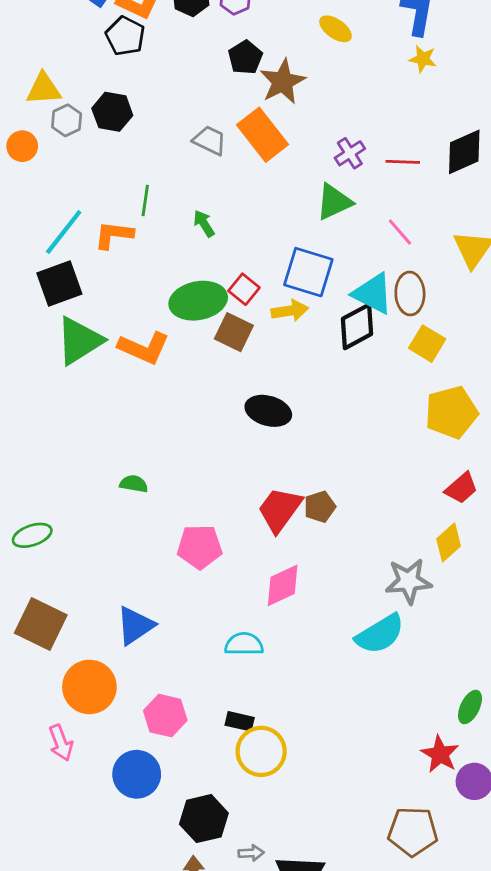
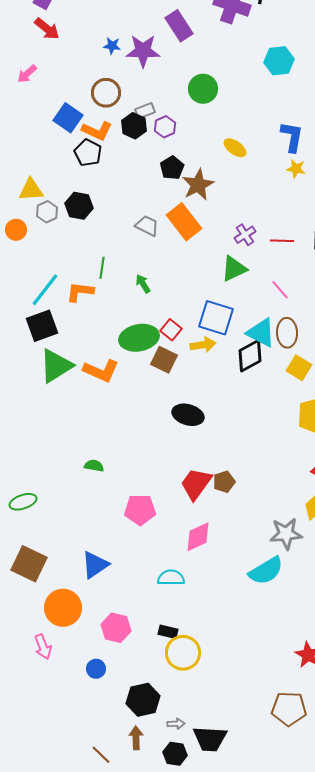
blue circle: (137, 774) -> (96, 669), size x0.6

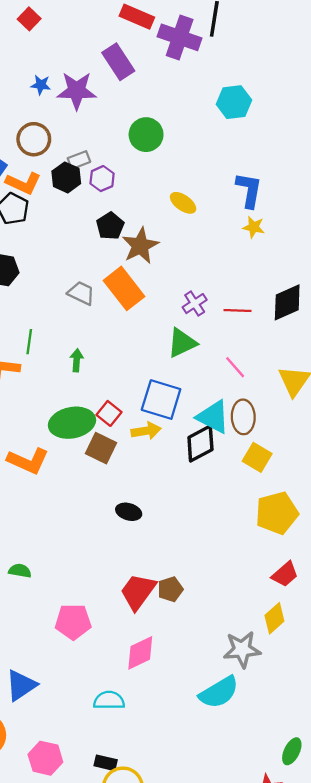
green arrow: (143, 284) -> (77, 360), turned 36
black ellipse: (188, 415) -> (129, 512), size x0.7

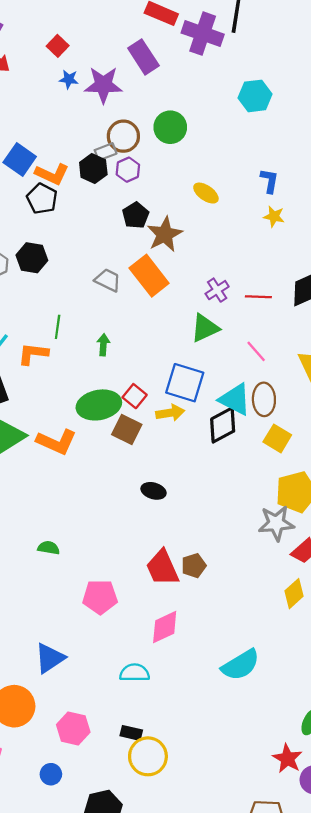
red square: (29, 19) -> (58, 46), moved
brown circle: (34, 139) -> (123, 136), moved
blue L-shape: (249, 190) -> (270, 181), size x0.7
red trapezoid: (138, 592) -> (162, 568), turned -60
gray star: (242, 649) -> (276, 523), moved

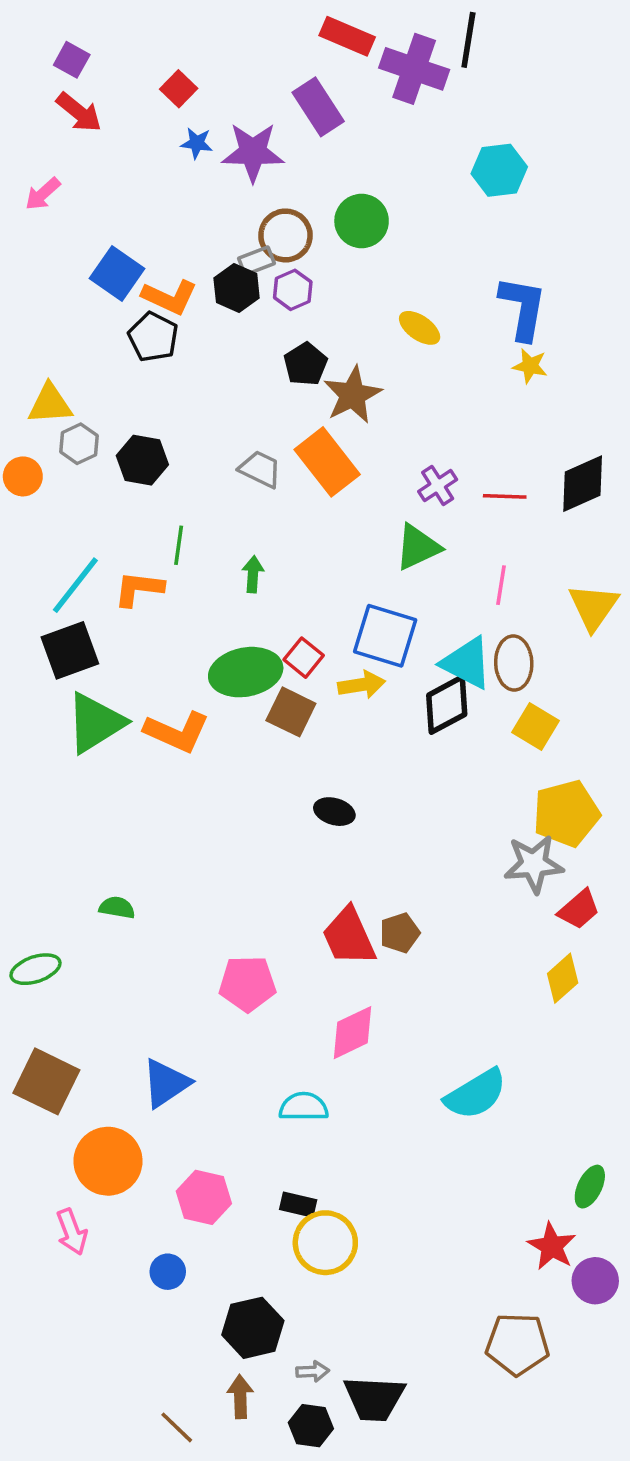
blue L-shape: (270, 181) -> (523, 308), size x1.6
black hexagon: (32, 258) -> (142, 460), moved
pink line: (256, 351) -> (501, 585), turned 50
green semicircle: (49, 548) -> (117, 908), moved

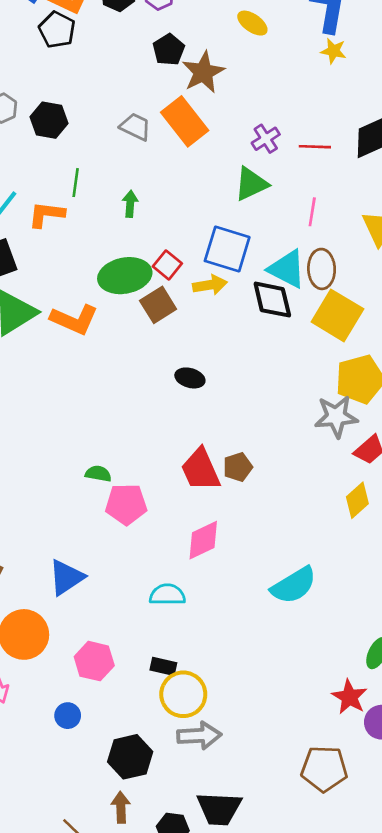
black diamond: (447, 705) -> (272, 300), turned -75
brown square: (291, 712) -> (158, 305), turned 32
yellow square: (535, 726) -> (337, 315), size x1.5
green semicircle: (117, 908) -> (98, 474), moved
gray arrow: (313, 1371) -> (199, 736), moved, size x1.8

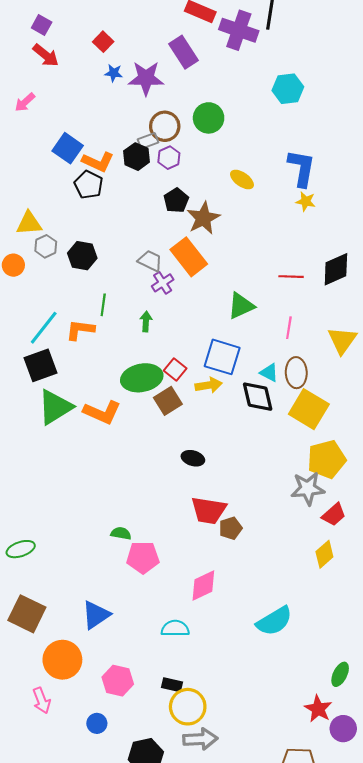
purple cross: (266, 139) -> (163, 283), moved
cyan triangle: (287, 269) -> (269, 373), size x0.6
red trapezoid: (201, 470) -> (209, 510), moved, turned -57

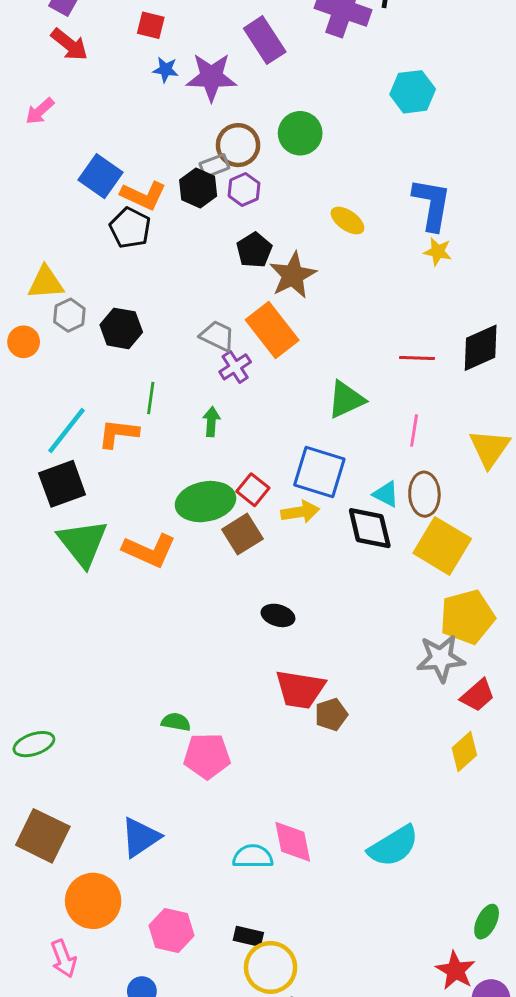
red square: (103, 42) -> (151, 25), turned -30
green triangle: (55, 407) -> (83, 543), turned -36
pink diamond: (203, 586) -> (293, 842), moved, turned -76

